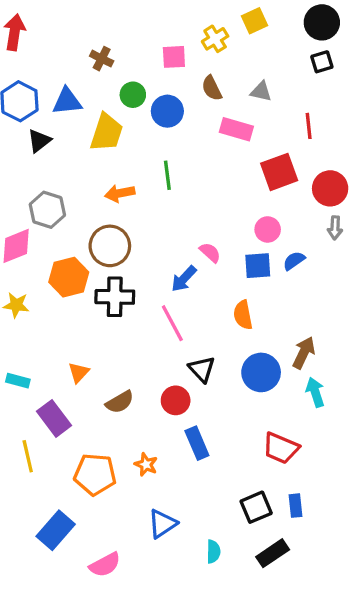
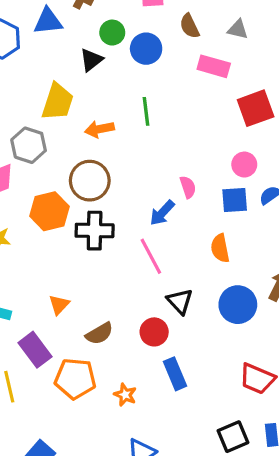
blue triangle: (67, 101) -> (48, 21), moved
yellow trapezoid: (107, 133) -> (58, 102), moved
black triangle: (39, 141) -> (91, 60), moved
pink semicircle: (210, 252) -> (188, 187), turned 30
orange pentagon: (95, 474) -> (75, 379), moved

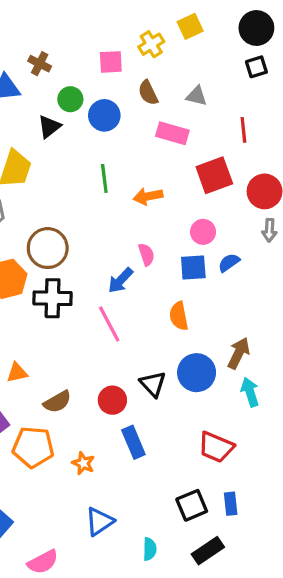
orange arrow: (99, 129) -> (148, 196), moved
black triangle: (180, 301) -> (153, 384), moved
orange triangle: (59, 305) -> (17, 373), turned 35

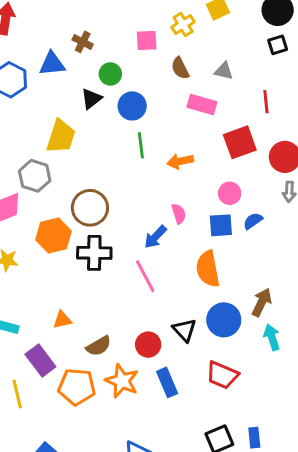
blue circle: (104, 115) -> (132, 106), moved
orange semicircle: (179, 316) -> (208, 269), size x1.4
red trapezoid: (216, 447) -> (222, 375), moved
orange star: (83, 463) -> (122, 381), moved, size x1.6

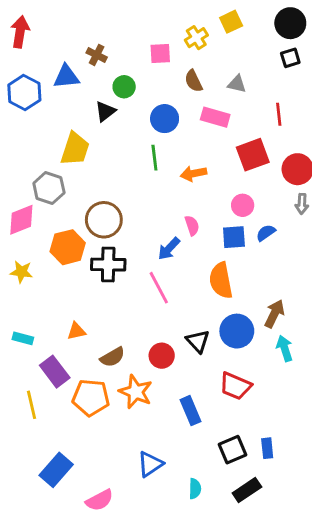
blue circle: (132, 106) -> (165, 119), moved
blue rectangle: (167, 382) -> (191, 411), moved

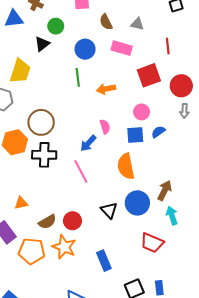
red circle: (162, 356) -> (72, 221), moved
red trapezoid: (235, 386) -> (152, 243), moved

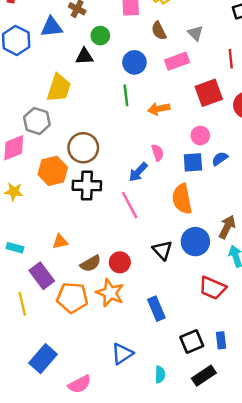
gray triangle: (137, 24) -> (195, 33), turned 32
black triangle: (42, 44) -> (84, 56), turned 35
pink rectangle: (122, 48) -> (177, 61), turned -36

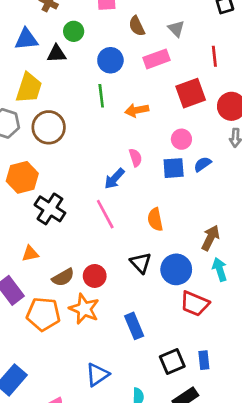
blue triangle: (52, 27) -> (26, 39), moved
brown circle: (83, 148) -> (49, 127), moved
black cross: (87, 186) -> (50, 209), moved, turned 32
orange semicircle: (182, 199) -> (155, 219), moved, size x0.7
blue circle: (195, 242) -> (176, 269), moved

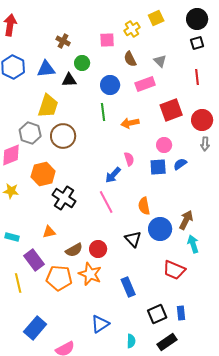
red line: (214, 56) -> (197, 77), moved
blue circle: (176, 269) -> (160, 229), moved

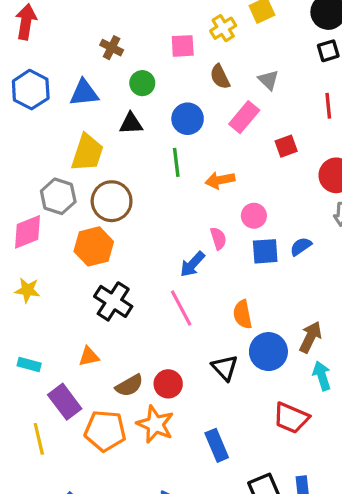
black triangle: (69, 80) -> (131, 124), moved
pink rectangle: (145, 84) -> (244, 117), turned -30
red square: (171, 110) -> (286, 146), moved, size x0.6
pink circle: (164, 145) -> (254, 216), moved
orange hexagon: (43, 174) -> (94, 246), moved

